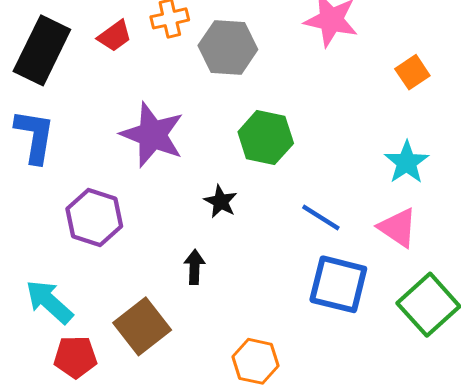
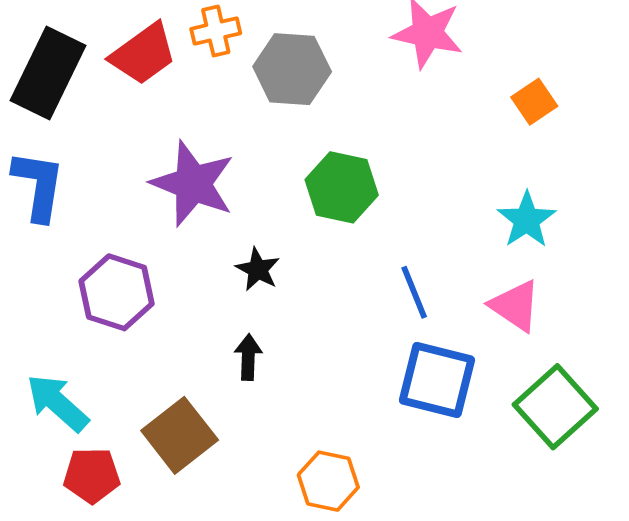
red trapezoid: (115, 36) -> (143, 54), size x1.5
black star: (221, 202) -> (258, 269), moved
blue line: (321, 217) -> (414, 292), turned 36

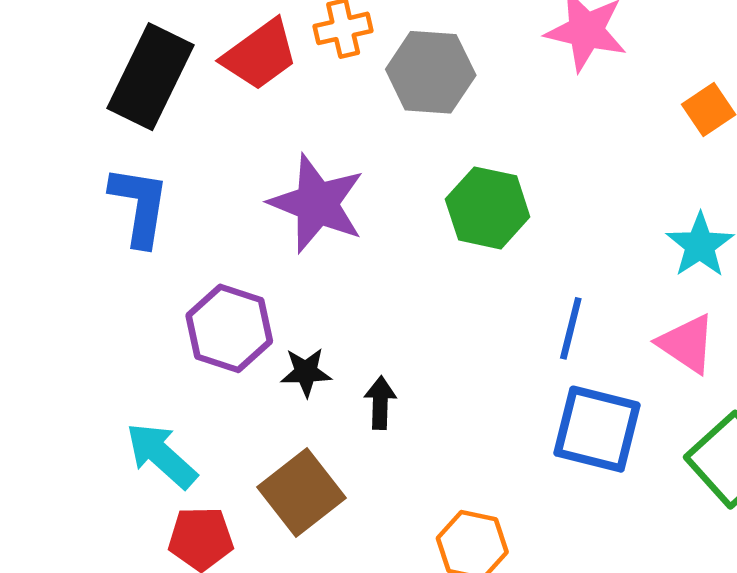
black star: (258, 269) -> (306, 372), moved, turned -30
blue line: (414, 292) -> (571, 328), turned 36

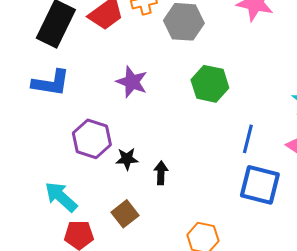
purple star: (317, 204) -> (132, 82), size x0.7
blue L-shape: (139, 206) -> (51, 83), turned 90
brown square: (301, 493) -> (125, 214), size x0.7

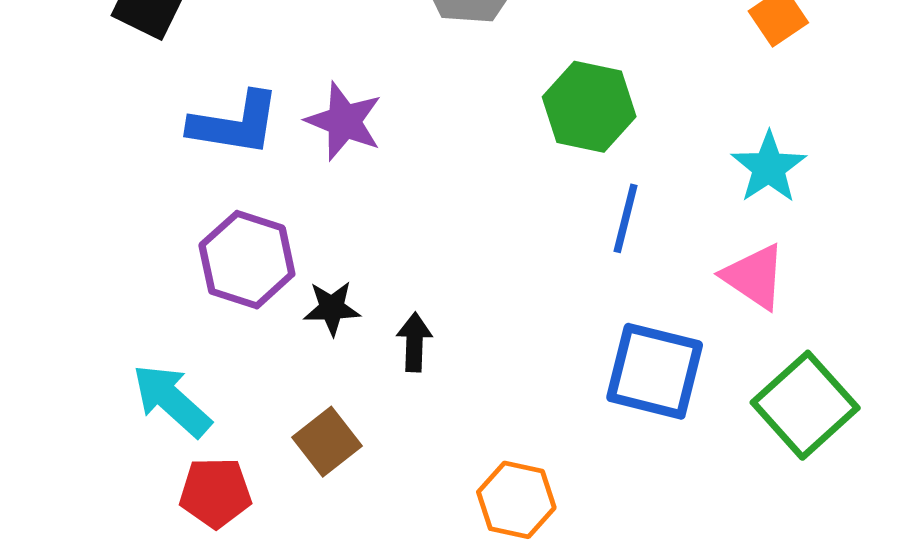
blue L-shape: (51, 83) -> (235, 124), moved
green hexagon: (210, 84) -> (589, 107), moved
blue line: (248, 139) -> (626, 218), moved

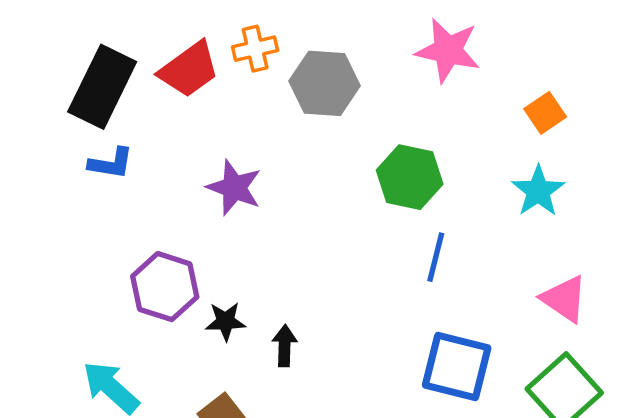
blue L-shape: (235, 124) -> (111, 163), moved, size x0.7
cyan star: (769, 167) -> (538, 191), moved
pink triangle: (754, 277) -> (564, 299), moved

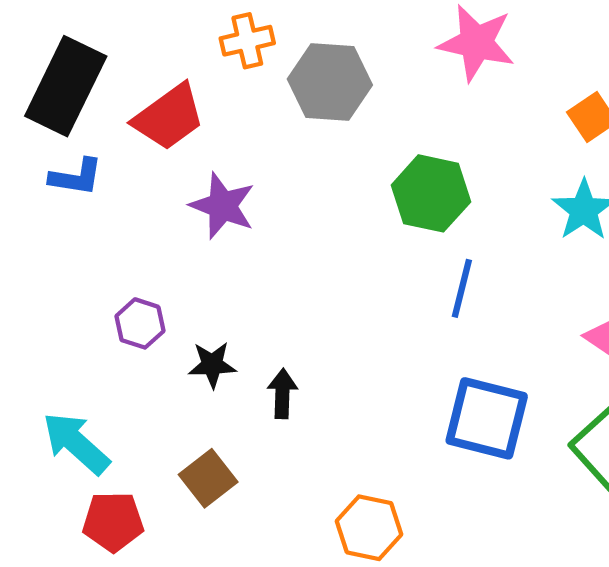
red trapezoid: (189, 69) -> (169, 117), moved
purple hexagon: (165, 287) -> (140, 323), size x0.6

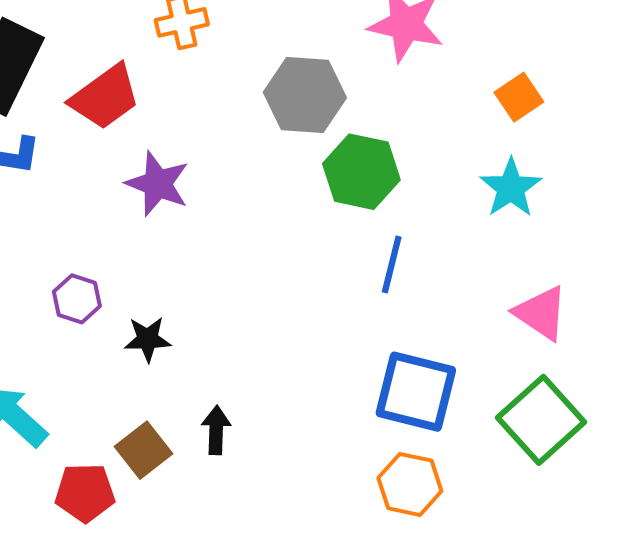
gray hexagon: (330, 82) -> (305, 95), moved
black arrow: (282, 394) -> (216, 430), moved
red pentagon: (113, 522) -> (85, 493), moved
orange hexagon: (369, 528) -> (410, 484), moved

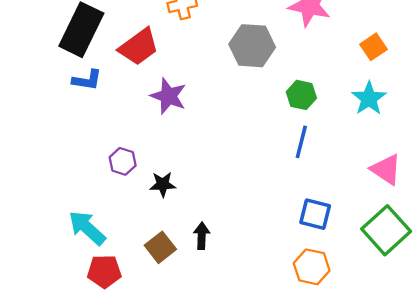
green hexagon: (361, 172) -> (301, 95), moved, size x0.7
blue square: (416, 392) -> (315, 214), size x0.7
red pentagon: (85, 493) -> (104, 271), moved

